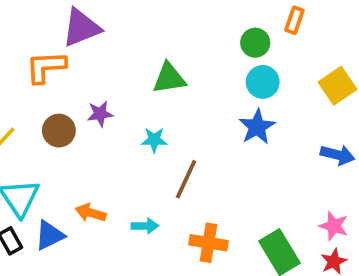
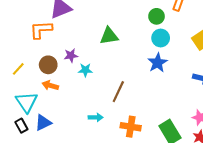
cyan star: (154, 140) -> (85, 70), moved
orange arrow: (91, 213) -> (50, 85), moved

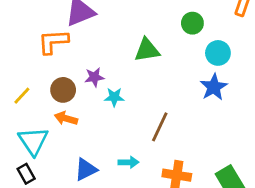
green circle: (157, 16) -> (192, 23), moved
blue triangle: (43, 123) -> (86, 169), moved

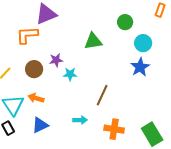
orange arrow: (66, 118) -> (36, 98), moved
blue triangle: (86, 169) -> (40, 125), moved

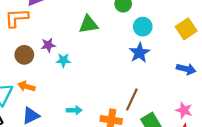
brown line: (102, 95) -> (132, 99), moved

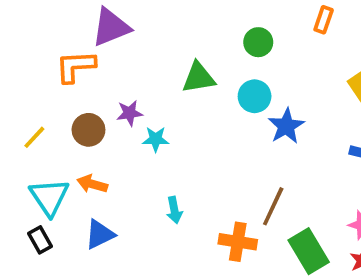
cyan circle: (143, 27) -> (255, 96), moved
cyan arrow: (74, 110) -> (174, 210), moved, turned 80

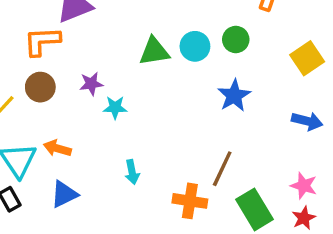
green circle: (258, 42) -> (236, 39), moved
cyan circle: (255, 96) -> (195, 46), moved
brown circle: (88, 130) -> (40, 87), moved

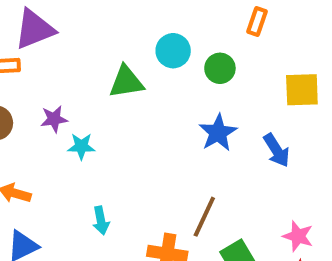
cyan circle: (195, 46) -> (173, 51), moved
yellow square: (307, 58) -> (302, 90), turned 32
blue arrow: (307, 121) -> (277, 150), moved, turned 44

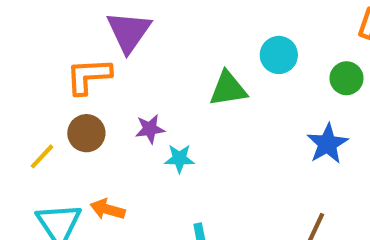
purple triangle: (34, 29) -> (129, 32), turned -33
green circle: (220, 68) -> (346, 78), moved

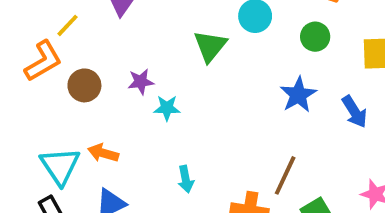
orange L-shape: (89, 76) -> (43, 61), moved, turned 153
green triangle: (228, 89) -> (210, 46), turned -42
yellow line: (42, 156) -> (68, 25), moved

